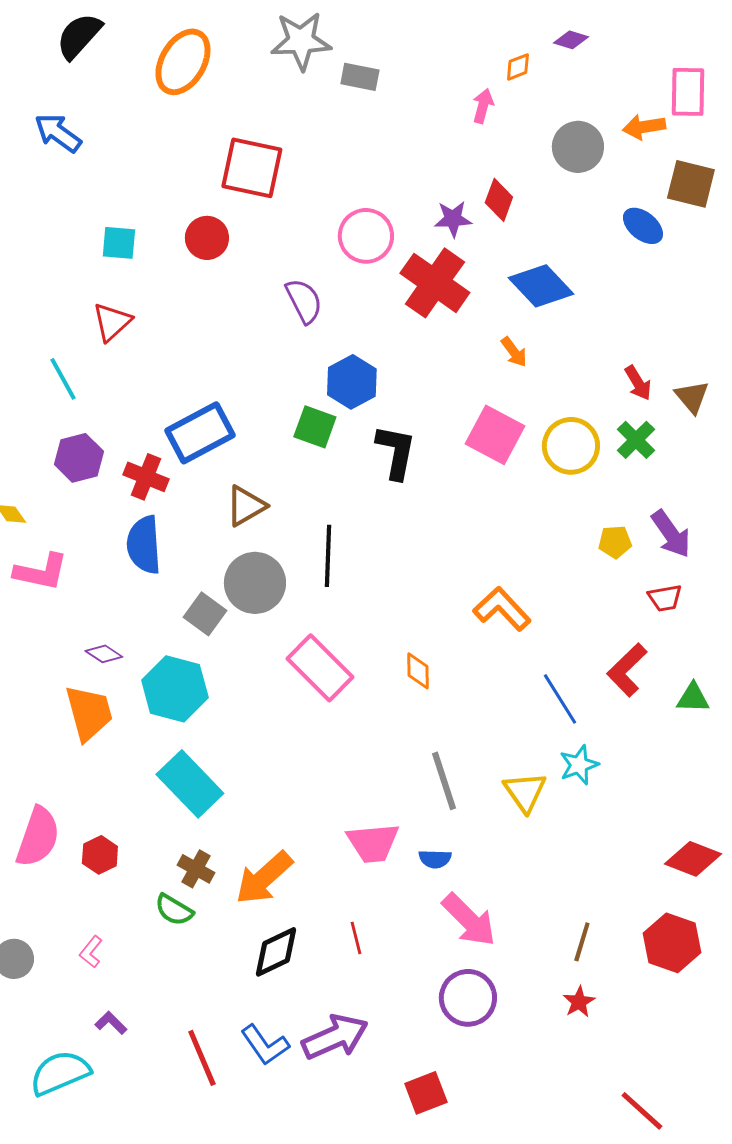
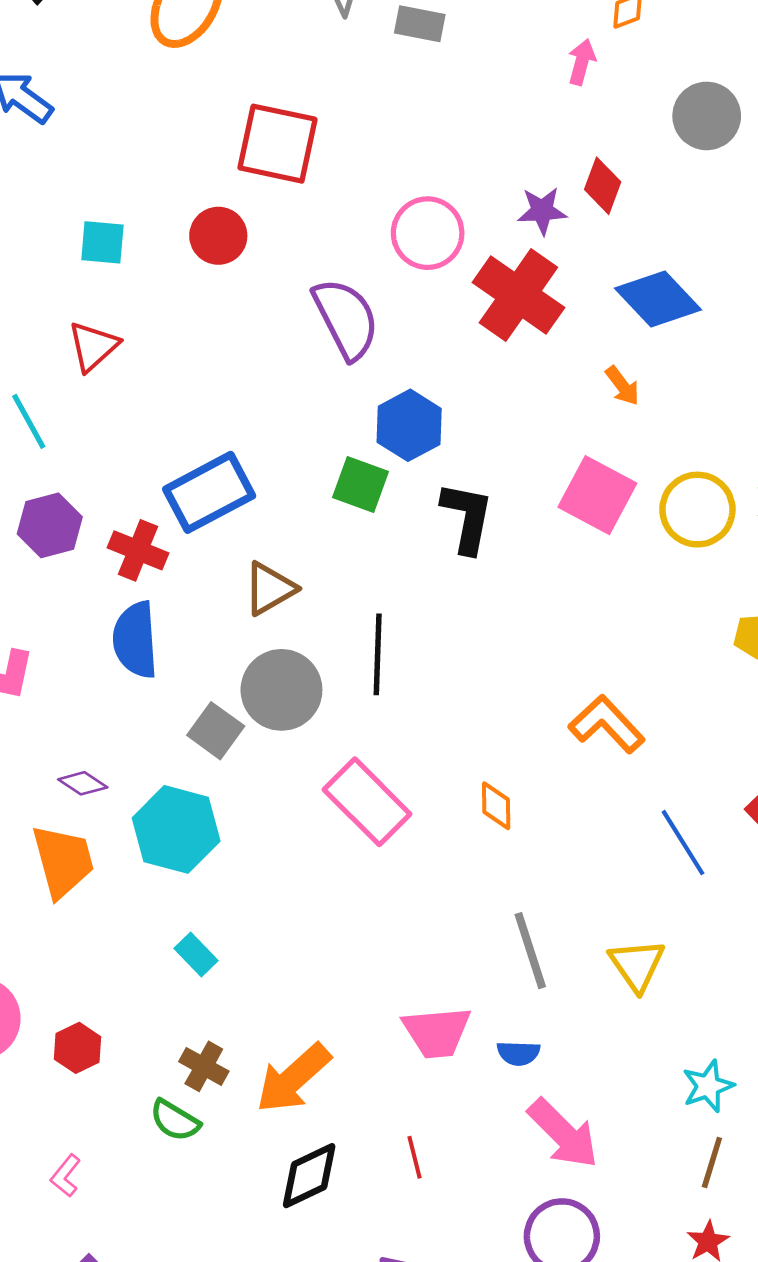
purple semicircle: (304, 301) -> (346, 319), size x1.4
cyan star: (579, 765) -> (708, 1086), moved
cyan rectangle: (190, 784) -> (196, 955), size x0.5

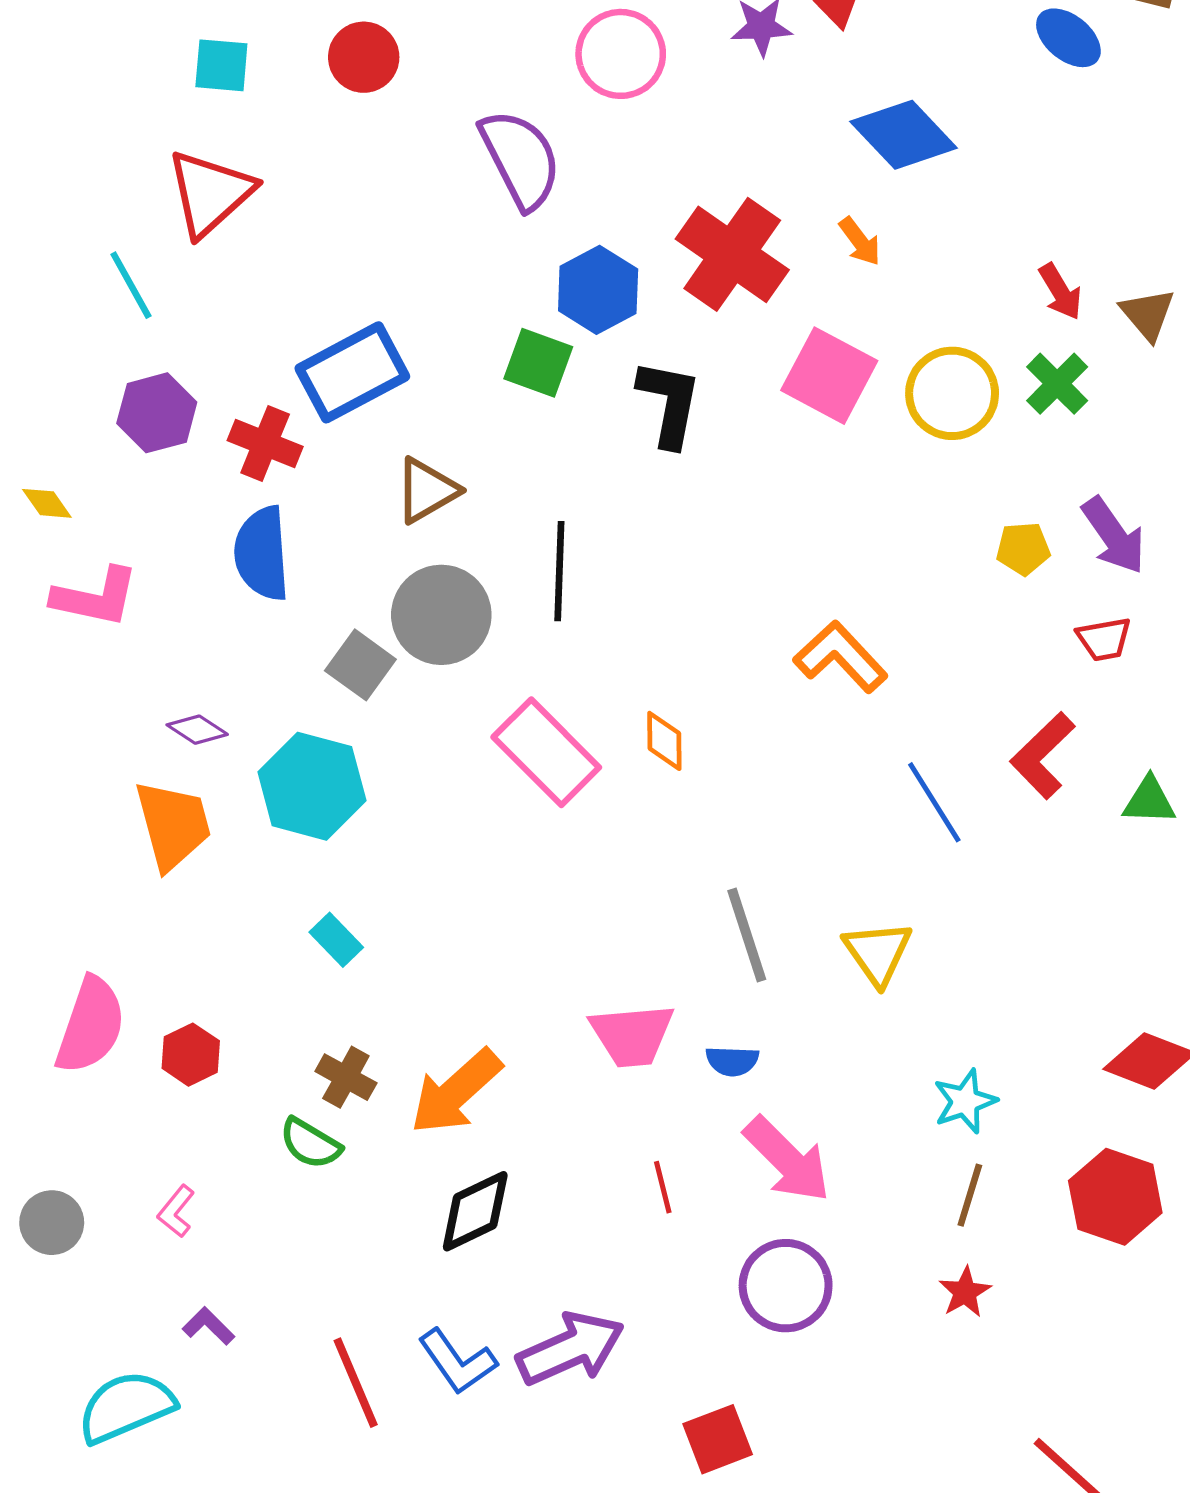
red cross: (518, 295) -> (732, 254), moved
red triangle: (93, 346) -> (210, 193), size x1.4
orange diamond: (496, 806) -> (664, 741), moved
red line: (414, 1157) -> (663, 1187), moved

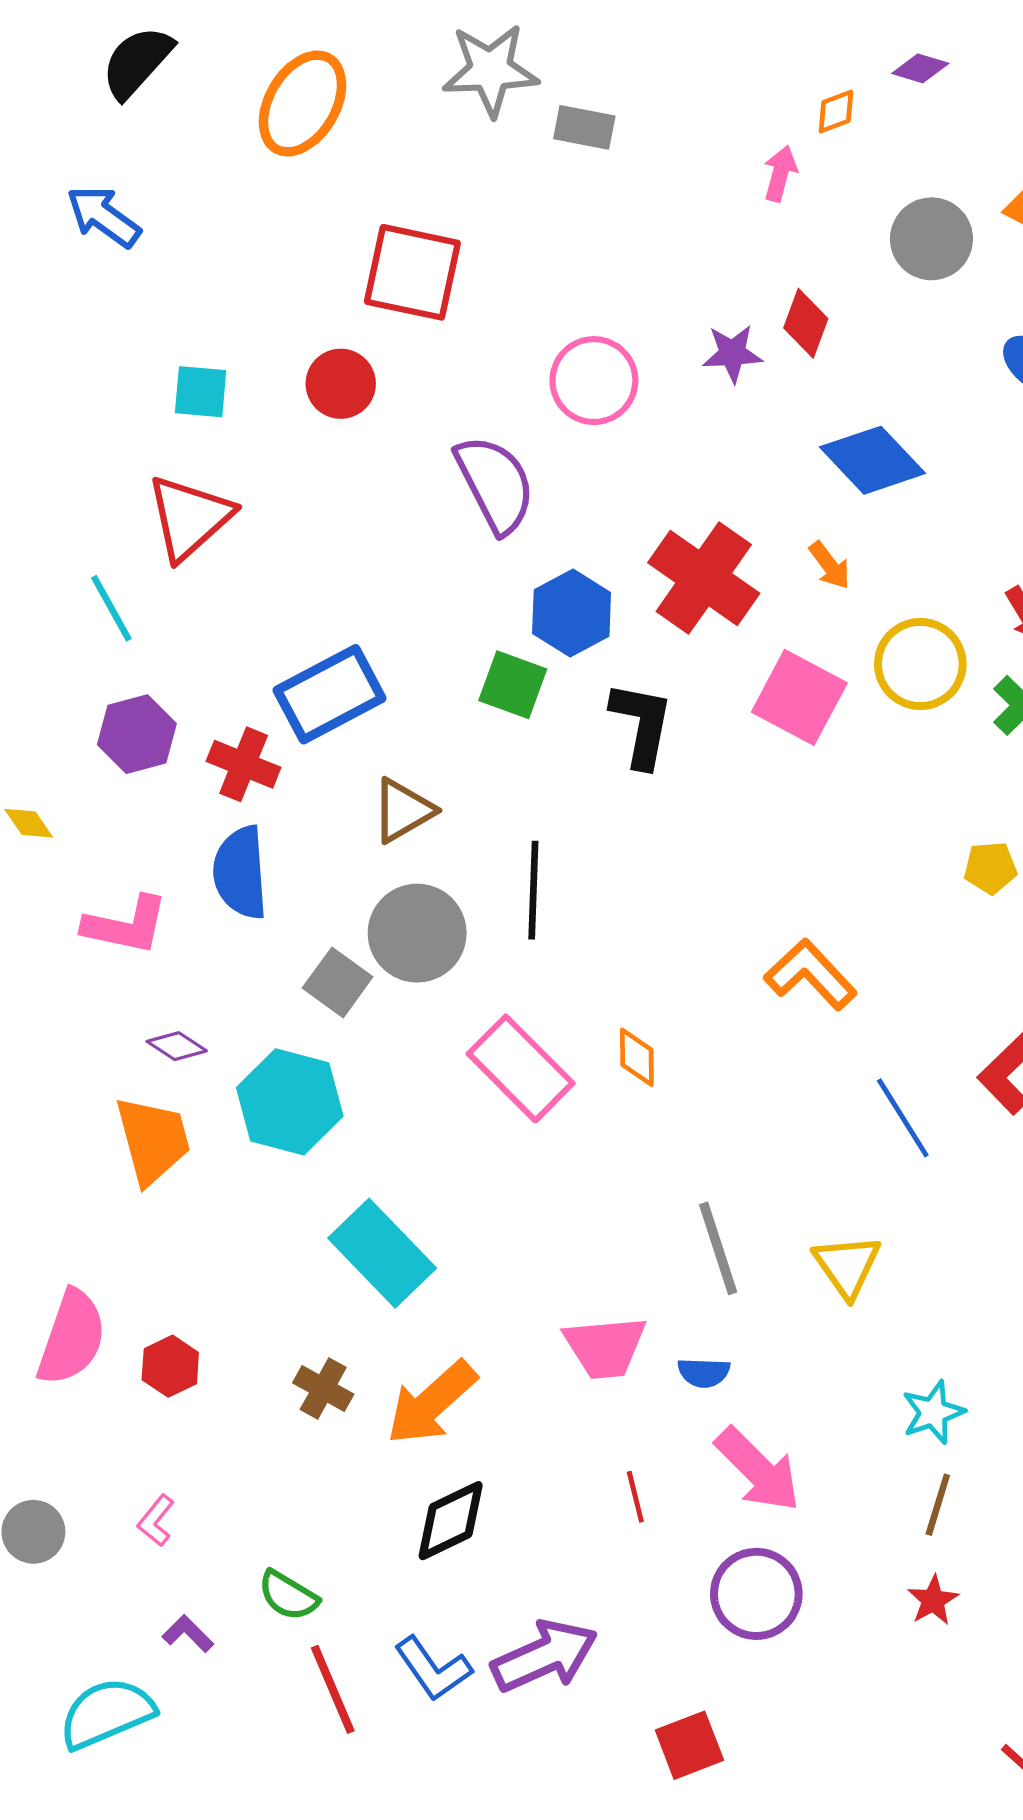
yellow circle: (952, 393) -> (920, 664), moved
pink L-shape: (95, 597) -> (126, 925), moved
cyan rectangle: (336, 940) -> (382, 1253), moved, size x2.0
green semicircle: (310, 1143) -> (288, 1595), moved

